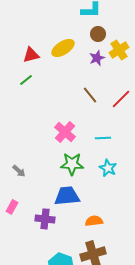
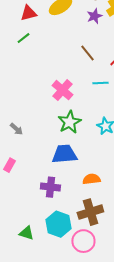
cyan line: (103, 138) -> (100, 83), moved
green star: (72, 164) -> (69, 122), turned -30
purple cross: (45, 219) -> (50, 187), moved

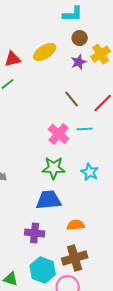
pink cross: (62, 90) -> (59, 134), moved
green star: (69, 122) -> (54, 168), turned 30

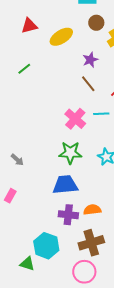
red triangle: (13, 59) -> (29, 26), moved
purple star: (79, 62) -> (90, 60), moved
purple cross: (35, 233) -> (68, 215), moved
cyan hexagon: (43, 270) -> (46, 246), moved

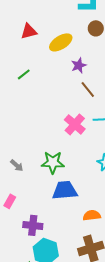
purple star: (90, 60) -> (79, 65), moved
green star: (70, 153) -> (53, 162), moved
purple cross: (68, 215) -> (33, 225), moved

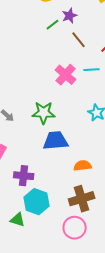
green line: (24, 74) -> (53, 25), moved

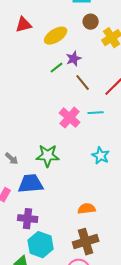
blue trapezoid: (56, 141) -> (31, 184), moved

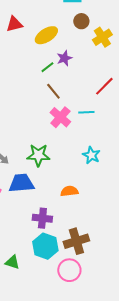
brown line: (83, 83) -> (53, 91), moved
orange semicircle: (87, 209) -> (69, 191), moved
purple cross: (28, 219) -> (42, 218), moved
cyan hexagon: (41, 245) -> (45, 246), moved

